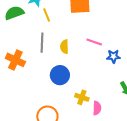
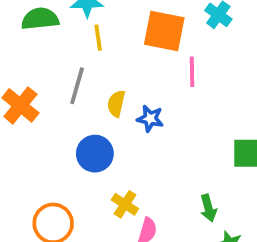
pink line: (94, 42) -> (192, 72), moved, turned 56
blue star: (113, 56) -> (150, 119), moved

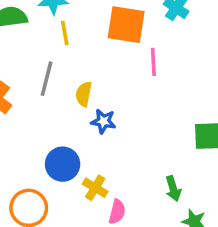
blue star: (150, 119) -> (103, 121), moved
blue circle: (95, 154) -> (63, 164), moved

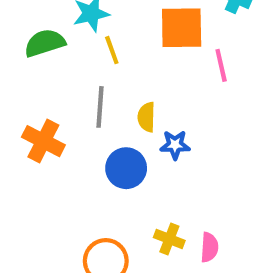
blue circle: (63, 164) -> (126, 168), moved
yellow cross: (95, 188) -> (169, 239), moved

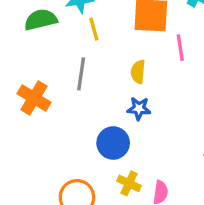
yellow semicircle: (146, 117) -> (138, 72), moved
blue circle: (126, 168) -> (113, 143), moved

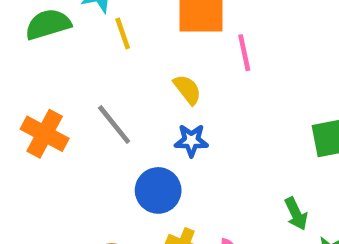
yellow semicircle: (138, 72) -> (187, 89), turned 140
gray line: (81, 74) -> (114, 124), moved, turned -44

